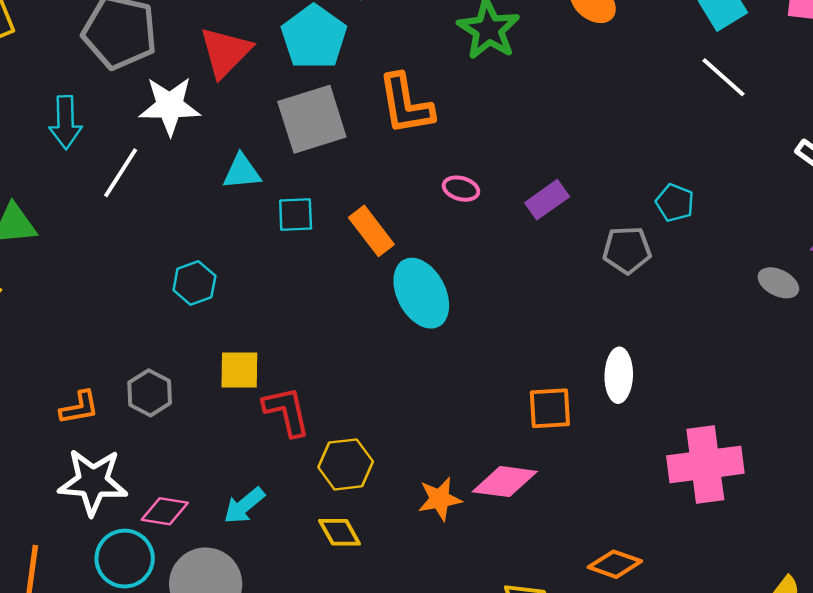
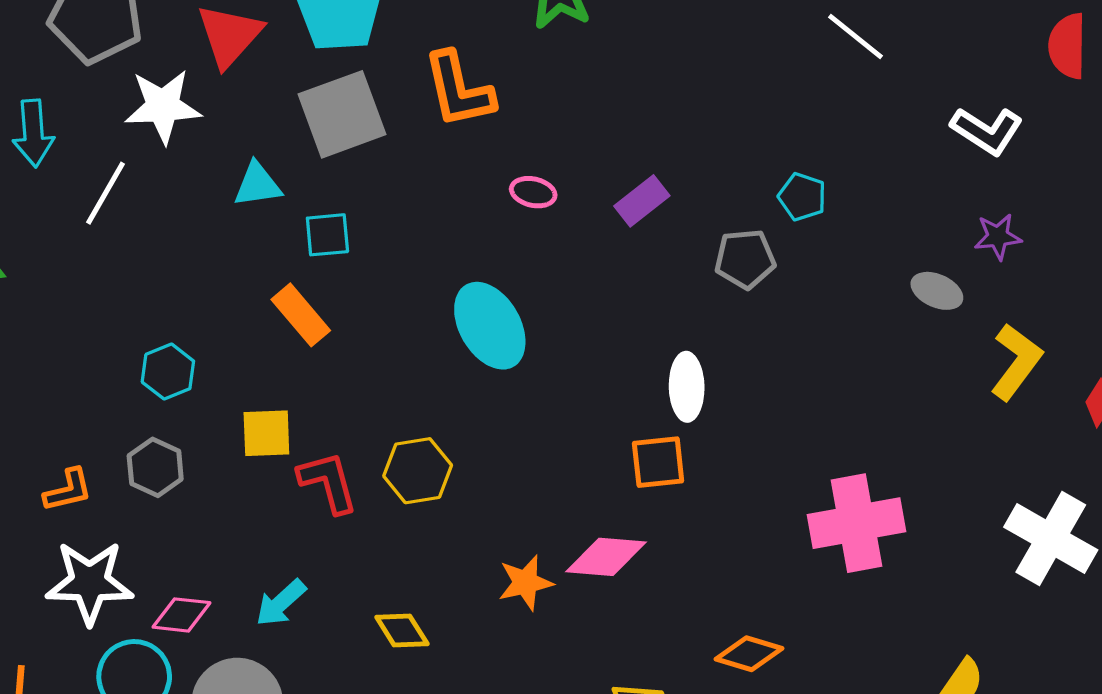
orange rectangle: (371, 231) -> (301, 315), moved
cyan hexagon: (194, 283) -> (168, 372), moved
white ellipse: (619, 375) -> (687, 387), moved
yellow hexagon: (346, 464) -> (418, 471), moved

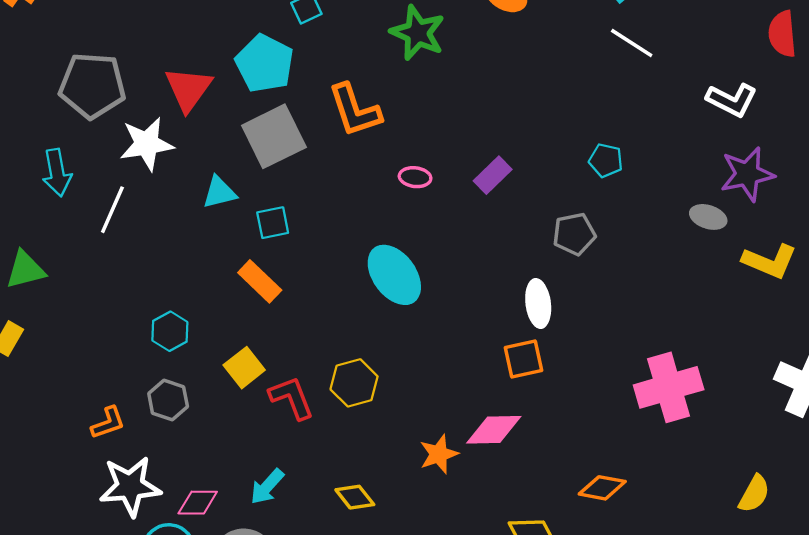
purple star: (998, 237) -> (747, 174), size x1.6
gray pentagon: (745, 259) -> (574, 234), moved
yellow L-shape: (1016, 362) -> (770, 261), turned 82
yellow square: (266, 433) -> (244, 368), turned -30

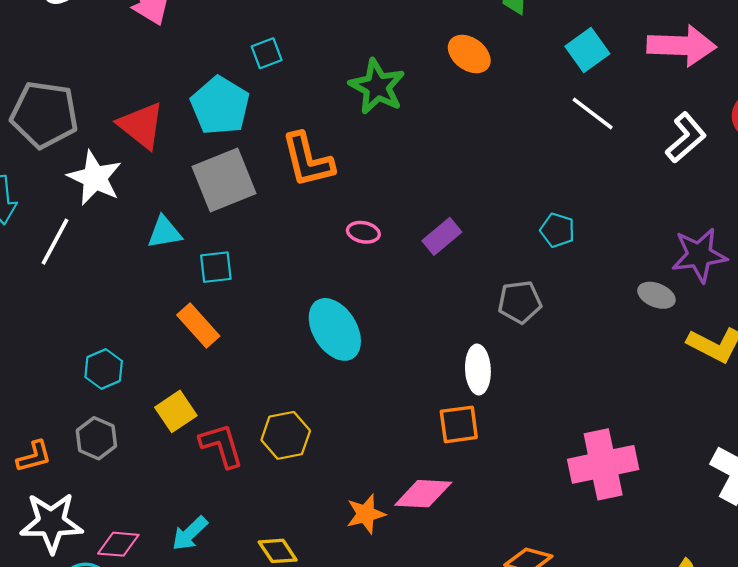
red triangle: (188, 89) -> (141, 125), turned -32
white L-shape: (732, 100) -> (686, 138), moved, turned -72
white star: (147, 144) -> (95, 178), turned 30

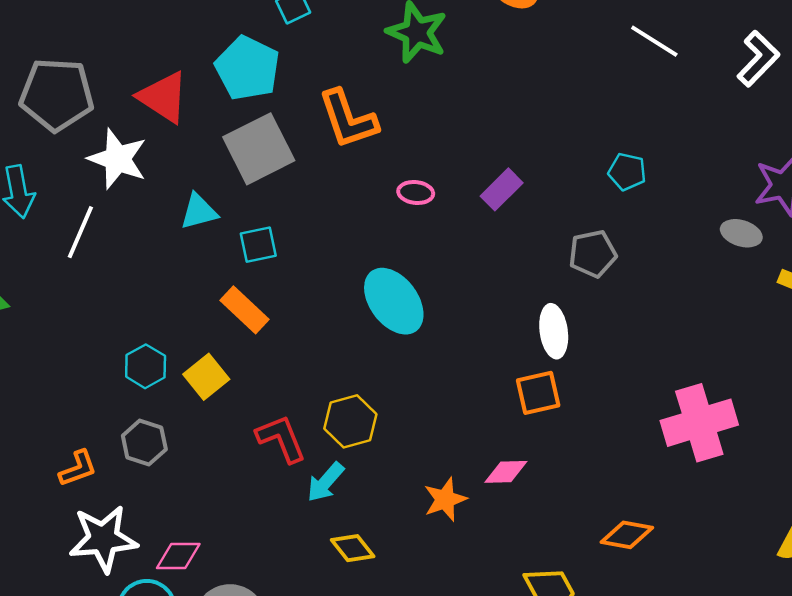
yellow square: (176, 411) -> (206, 377), moved
pink diamond: (423, 494) -> (506, 472), size x0.7
cyan arrow: (190, 533) -> (325, 482), moved

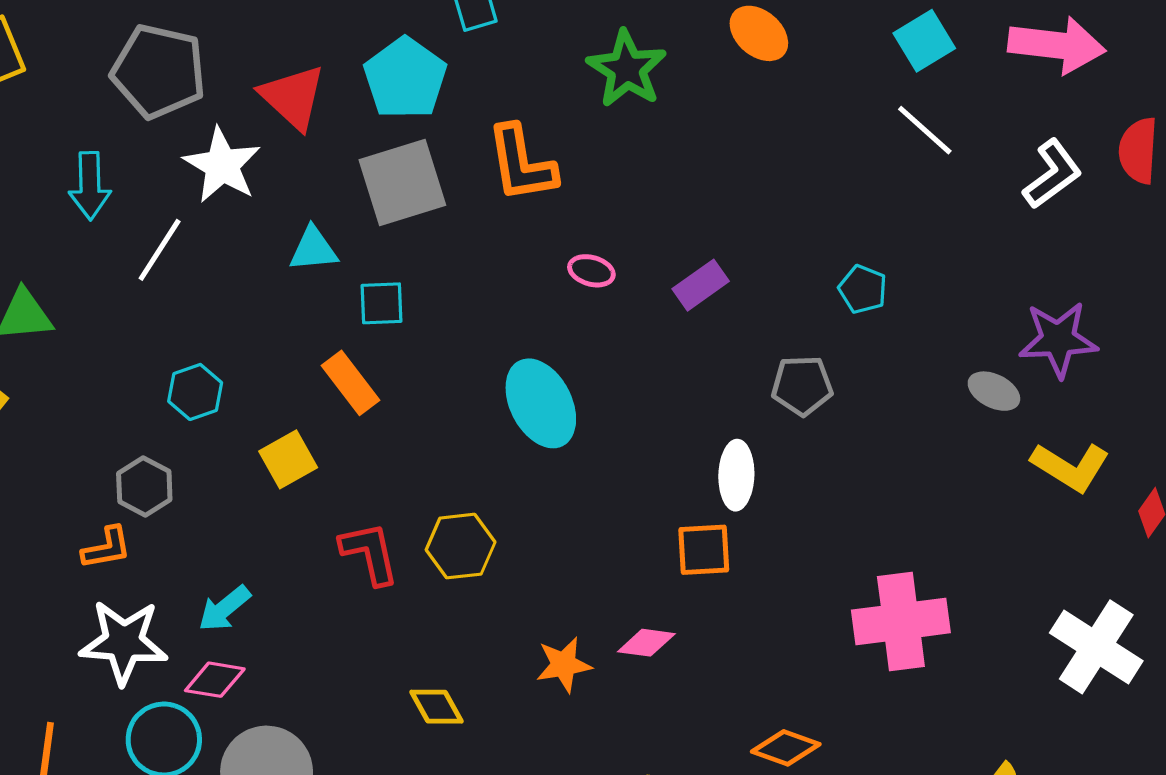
cyan hexagon: (146, 366) -> (195, 392), moved
gray hexagon: (144, 443) -> (144, 487), moved
cyan arrow: (325, 482) -> (224, 608), moved

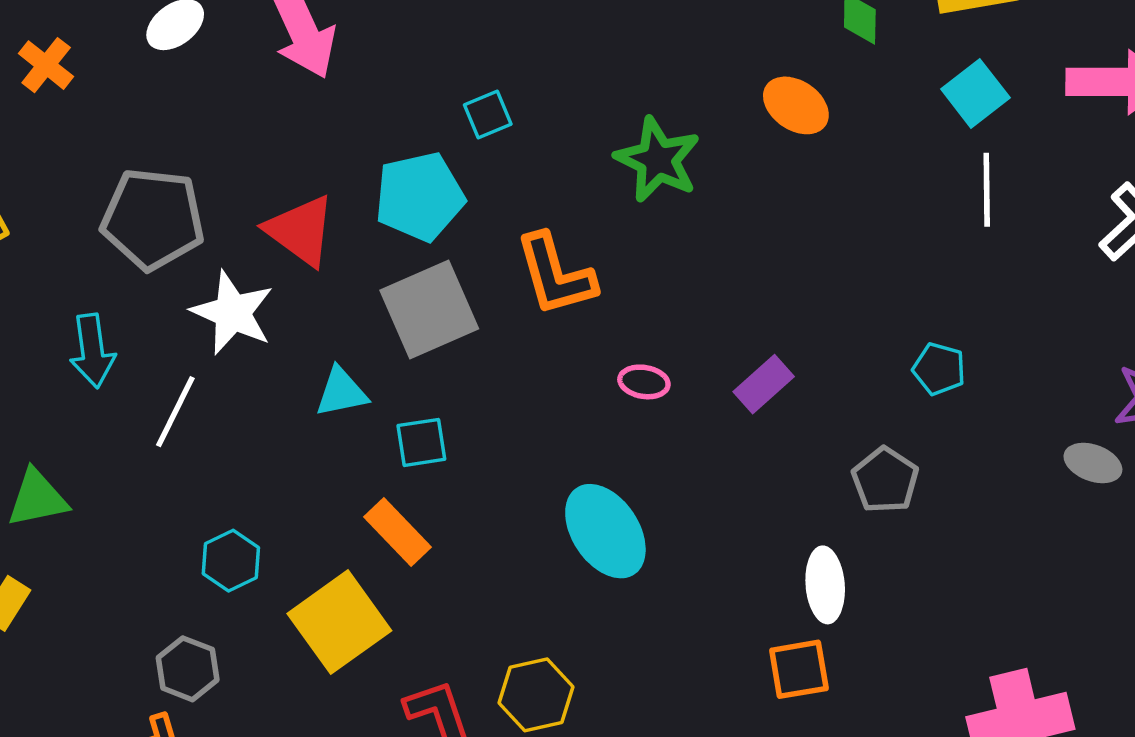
cyan pentagon: (405, 78) -> (420, 197), turned 30
white line: (925, 130) -> (987, 190), turned 54
gray pentagon: (802, 385) -> (885, 480), turned -30
yellow square: (288, 459) -> (339, 622), size x1.6

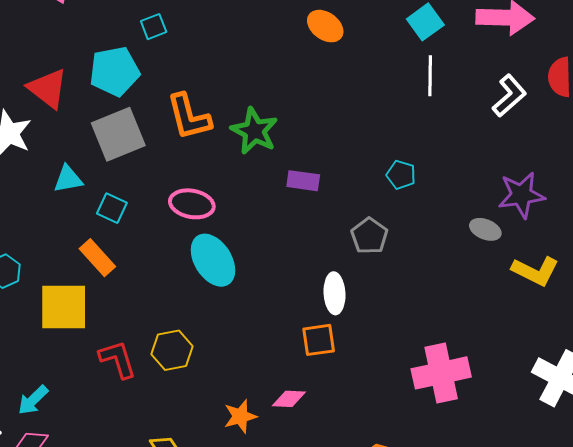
green star: (658, 160) -> (254, 131), moved
pink ellipse: (644, 382) -> (192, 204), moved, size x1.6
purple rectangle: (764, 384) -> (303, 181), turned 48
cyan square: (421, 442) -> (112, 208), turned 32
yellow square: (339, 622) -> (64, 307), turned 34

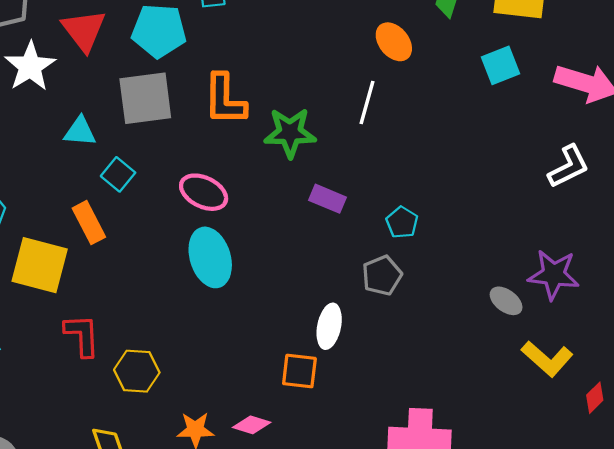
white line: (430, 76) -> (367, 103), moved
green star: (254, 131) -> (290, 133), turned 30
cyan pentagon: (401, 175) -> (402, 222), moved
yellow hexagon: (172, 350) -> (137, 371), moved

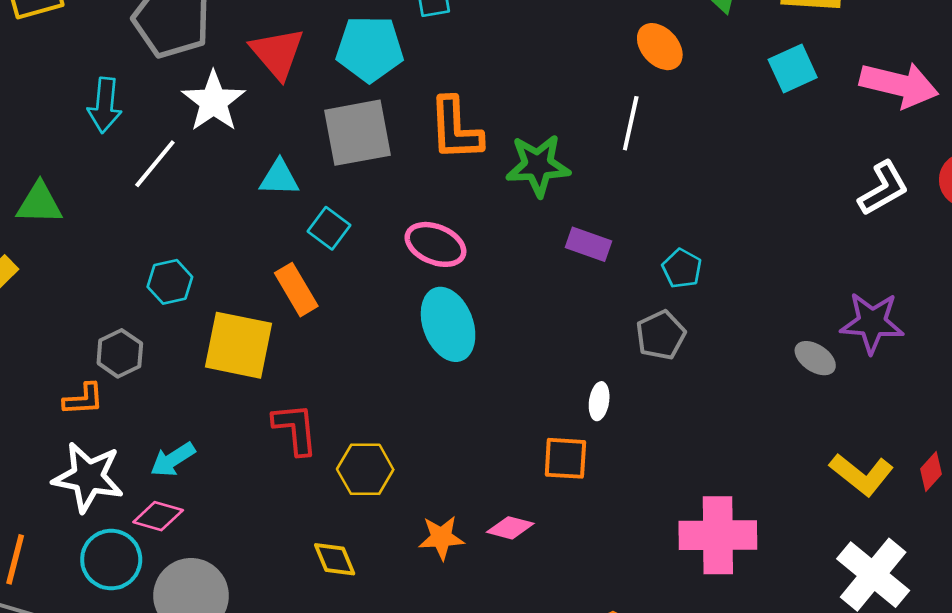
white ellipse: (329, 326) -> (599, 401), size x0.7
yellow L-shape: (547, 359) -> (862, 474), moved

